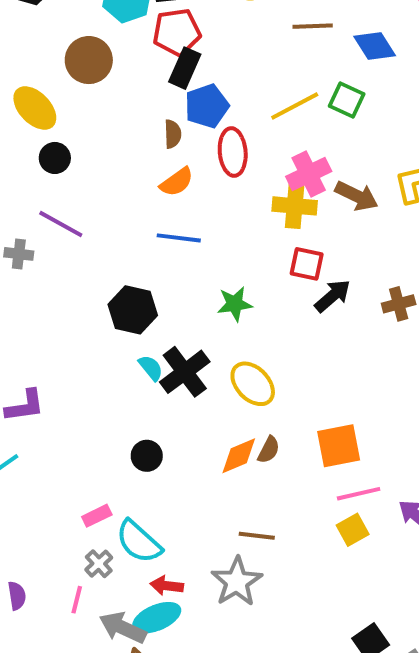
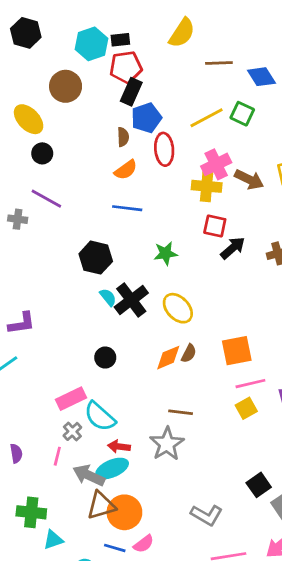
pink rectangle: (97, 516) -> (71, 399), size x1.5

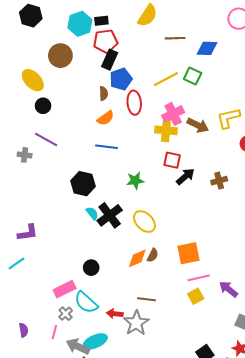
blue diamond: (261, 77) -> (207, 48), turned -55
black circle: (105, 358) -> (91, 268), moved
red arrow: (119, 447) -> (115, 314), moved

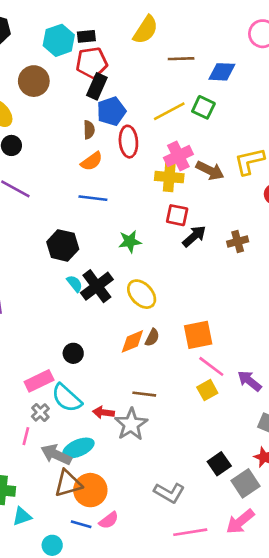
pink line: (199, 278) -> (211, 366), turned 50

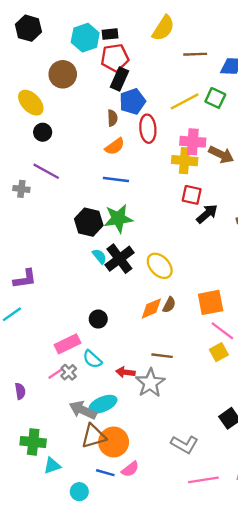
pink cross: (178, 156) -> (193, 142), turned 30
green star: (130, 241) -> (118, 219), moved, size x1.4
cyan semicircle: (67, 398) -> (92, 359), size x0.7
pink line: (26, 436) -> (56, 373), moved, turned 42

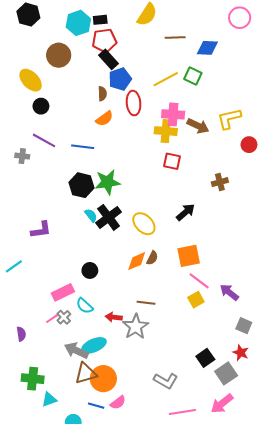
black rectangle: (119, 79) -> (109, 59), turned -66
blue line: (116, 180) -> (83, 147), moved
black arrow: (207, 214) -> (186, 212), moved
purple L-shape: (25, 279) -> (41, 230), moved

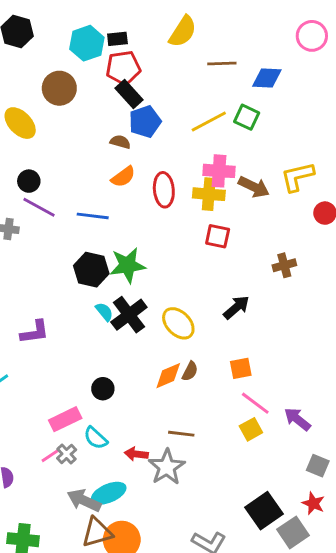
brown semicircle: (102, 94) -> (120, 142), turned -72
red ellipse: (134, 103) -> (164, 190), moved
black circle: (41, 106) -> (29, 181), moved
orange square: (189, 256) -> (241, 368), size x0.7
black square: (205, 358) -> (264, 511), size x1.4

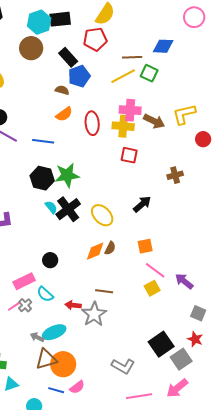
black rectangle: (117, 39) -> (60, 19), size x1.5
brown line: (222, 64) -> (132, 57), moved
red pentagon: (123, 68) -> (95, 39), moved
brown circle: (59, 88) -> (31, 48), moved
gray arrow: (84, 500) -> (37, 337), size x0.6

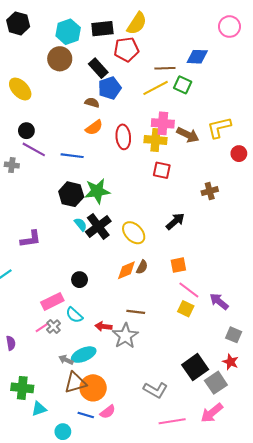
black rectangle: (60, 19) -> (102, 29), moved
yellow square: (152, 288) -> (186, 309), turned -35

